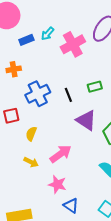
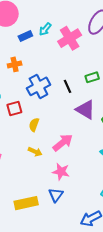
blue triangle: (71, 206) -> (56, 195), moved, turned 35

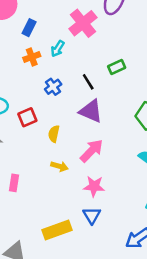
cyan arrow: (45, 29) -> (58, 49), moved
blue rectangle: (25, 36) -> (29, 28), turned -32
orange cross: (15, 64) -> (32, 57), moved
blue cross: (38, 86) -> (53, 87), size x0.6
purple triangle: (85, 110) -> (91, 111), moved

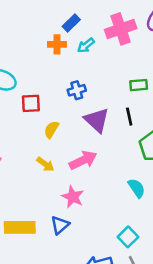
blue rectangle: (29, 28) -> (71, 23), moved
black line: (88, 82) -> (129, 117), moved
blue cross: (53, 87) -> (77, 90), moved

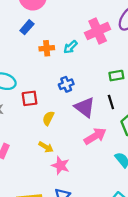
blue rectangle: (71, 23) -> (27, 27), moved
pink arrow: (83, 160) -> (95, 136), moved
pink star: (73, 197) -> (60, 165), moved

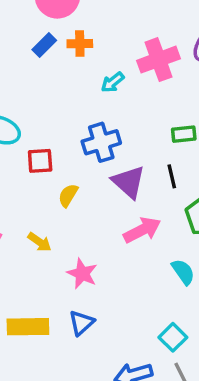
orange cross: (47, 48) -> (80, 44), moved
blue cross: (66, 84) -> (101, 142), size x1.5
yellow arrow: (46, 147) -> (40, 242), moved

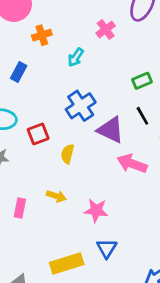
blue rectangle: (44, 45) -> (19, 72), moved
pink cross: (159, 60) -> (106, 29), size x0.6
pink arrow: (142, 230) -> (132, 164), turned -116

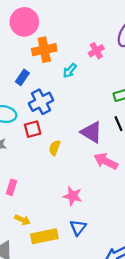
orange cross: (42, 35) -> (44, 50), size x1.5
blue cross: (81, 106) -> (41, 102), moved
yellow arrow: (56, 196) -> (22, 220), moved

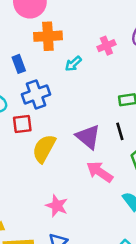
blue rectangle: (22, 77) -> (19, 64), turned -63
yellow semicircle: (55, 148) -> (44, 149), size x1.6

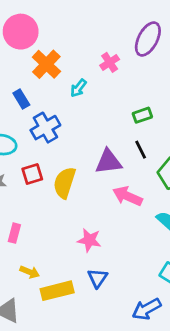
orange cross: (48, 36) -> (46, 64), turned -32
red square: (22, 124) -> (32, 174), moved
purple triangle: (88, 137) -> (108, 162), turned -36

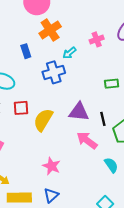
blue cross: (45, 128) -> (54, 72), moved
black line: (141, 150) -> (103, 119), moved

